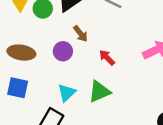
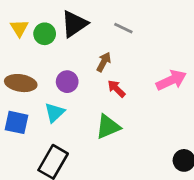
brown arrow: (80, 34) -> (104, 62), moved, turned -114
cyan triangle: (67, 93) -> (54, 113), moved

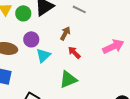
purple circle: (67, 82) -> (31, 39), moved
cyan triangle: (54, 113) -> (43, 55), moved

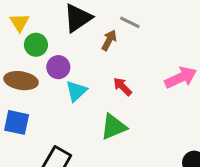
green circle: (23, 13) -> (36, 45), moved
brown arrow: (65, 33) -> (109, 40), moved

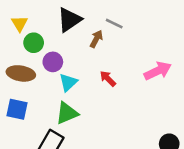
green triangle: (114, 127) -> (67, 113), moved

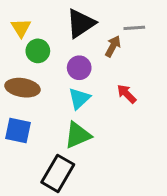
gray line: (114, 24) -> (134, 28), turned -30
purple circle: (53, 62) -> (79, 68), moved

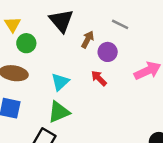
black triangle: (81, 23) -> (61, 21), turned -36
gray line: (134, 28) -> (120, 24), moved, turned 30
purple circle: (79, 68) -> (108, 52), moved

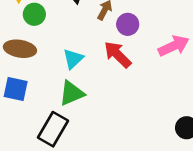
red arrow: (99, 78) -> (118, 54), size x1.5

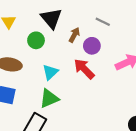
green circle: (34, 14) -> (36, 40), moved

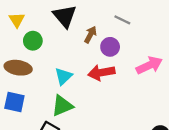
green circle: (36, 40) -> (33, 41), moved
red arrow: (84, 69) -> (101, 73), turned -55

